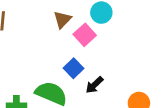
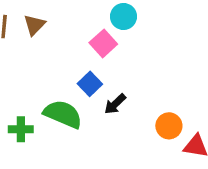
brown triangle: (62, 20) -> (34, 25), moved

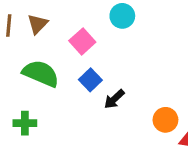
pink square: (103, 43) -> (82, 41), moved
green semicircle: (63, 114) -> (41, 73), moved

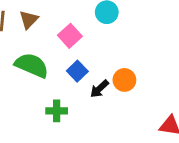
orange circle: (165, 120) -> (124, 80), moved
green cross: (25, 123) -> (57, 111), moved

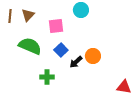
pink square: (70, 36) -> (56, 26), turned 35

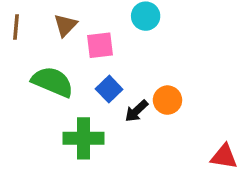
brown triangle: (28, 15) -> (65, 25), moved
green cross: (47, 77) -> (84, 138), size x1.5

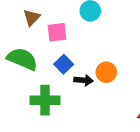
black arrow: (136, 111) -> (84, 80), turned -132

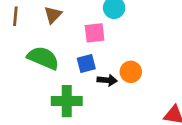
pink square: (57, 32) -> (95, 33), moved
blue square: (64, 64) -> (86, 63), turned 30

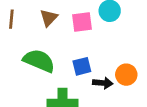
pink square: (95, 33) -> (82, 22), moved

